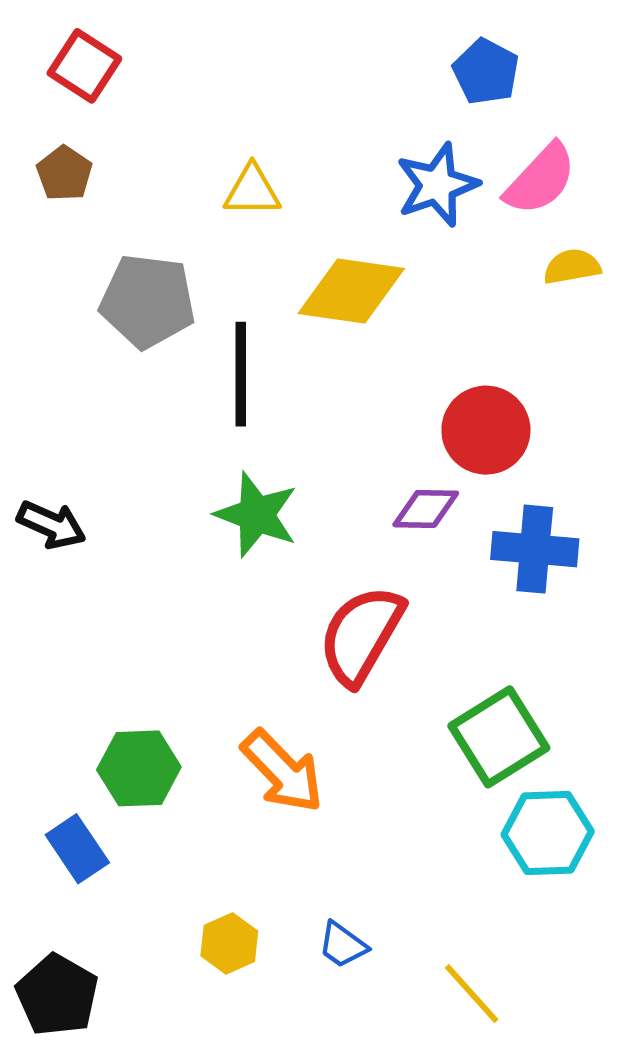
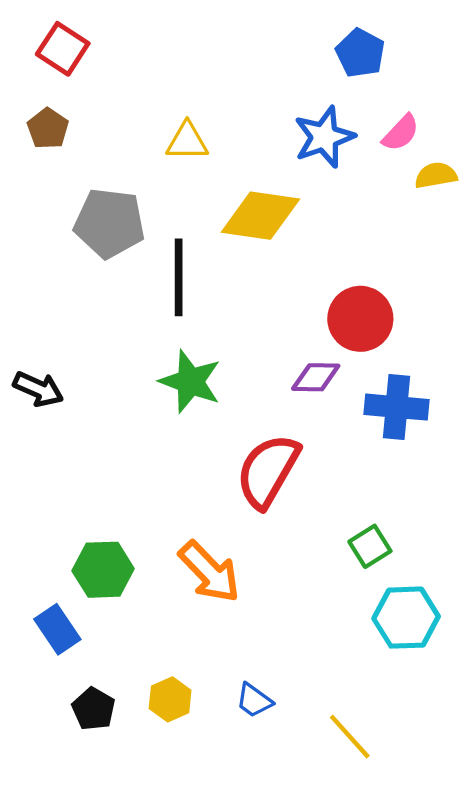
pink semicircle: (540, 179) -> (401, 133), size x0.7
yellow semicircle: (572, 267) -> (436, 175), moved
green square: (499, 737) -> (370, 546), size x0.6
black pentagon: (57, 995) -> (94, 709), moved, size x0.7

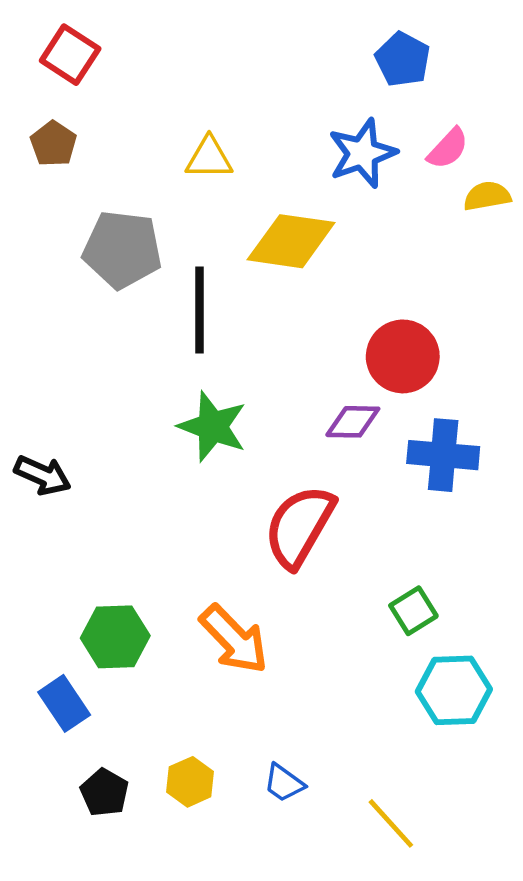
black arrow: (38, 389) -> (43, 475), moved

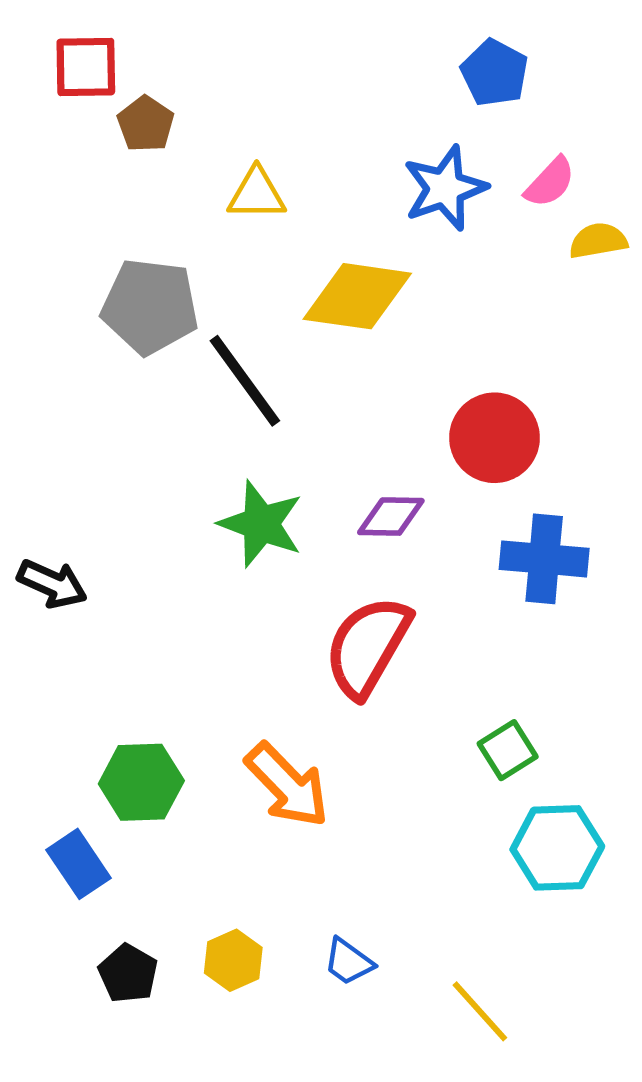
red square: (70, 55) -> (86, 67), turned -34
brown pentagon: (53, 144) -> (146, 124), moved
black line: (200, 310) -> (245, 381), turned -36
purple diamond: (353, 422) -> (391, 517), moved

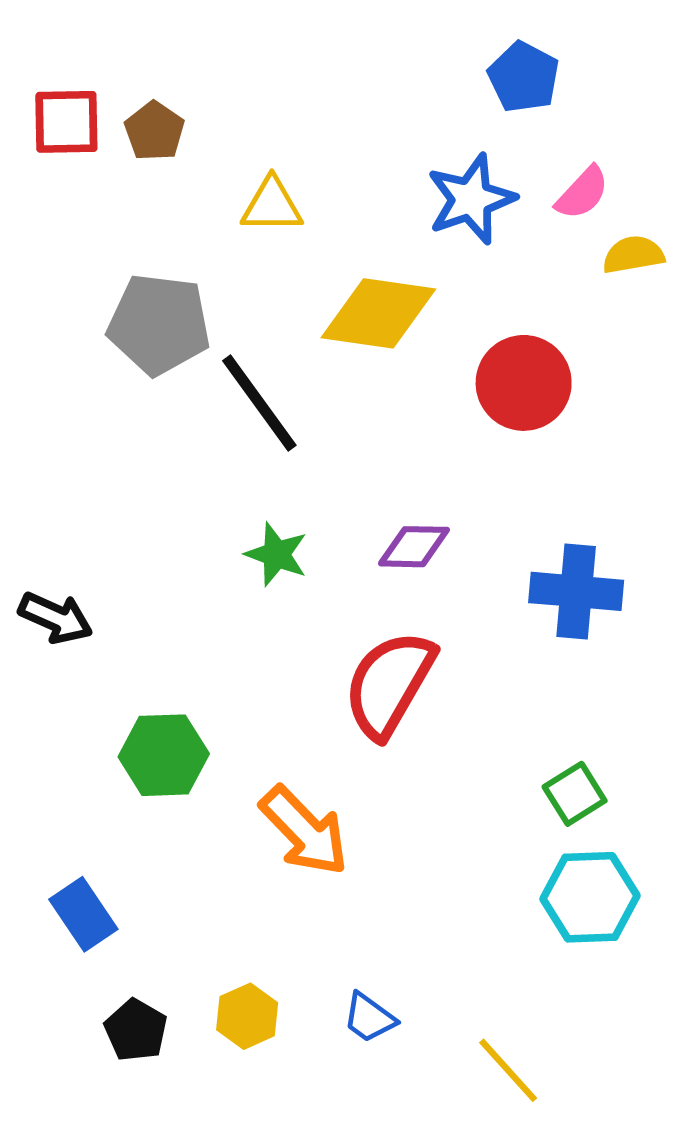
red square: (86, 67) -> (66, 122), moved
red circle: (495, 438) -> (524, 383), moved
green star: (261, 524) -> (276, 554), size x0.7
green square: (508, 750) -> (575, 794), moved
green hexagon: (141, 782) -> (164, 755), moved

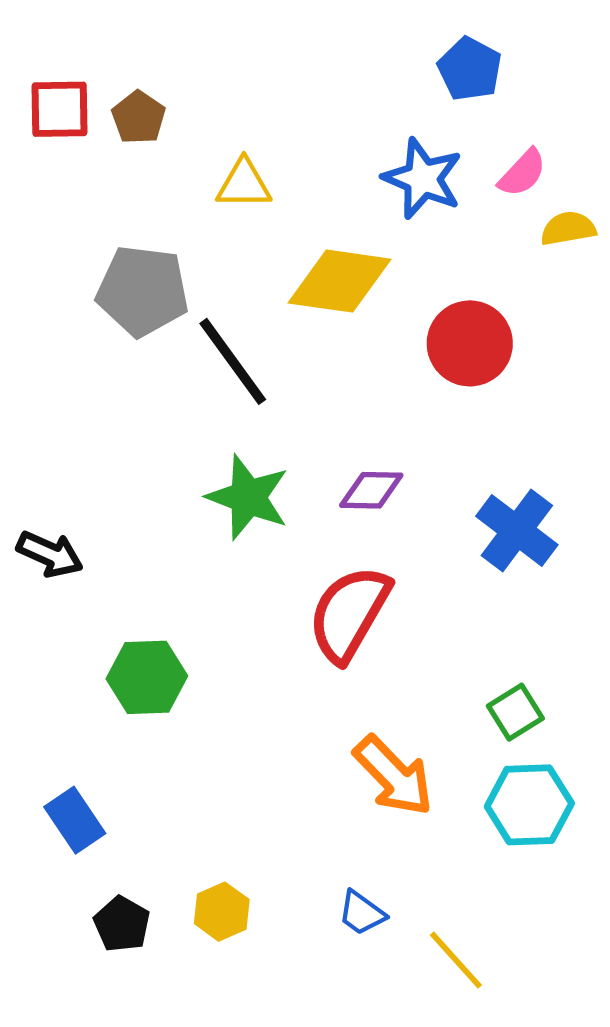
blue star: (471, 199) -> (423, 179), turned -30
green star: (276, 554) -> (248, 497), size x1.5
blue cross: (576, 591) -> (517, 531), turned 32
orange arrow: (304, 831) -> (394, 776), moved
blue trapezoid: (369, 1018) -> (362, 913), moved

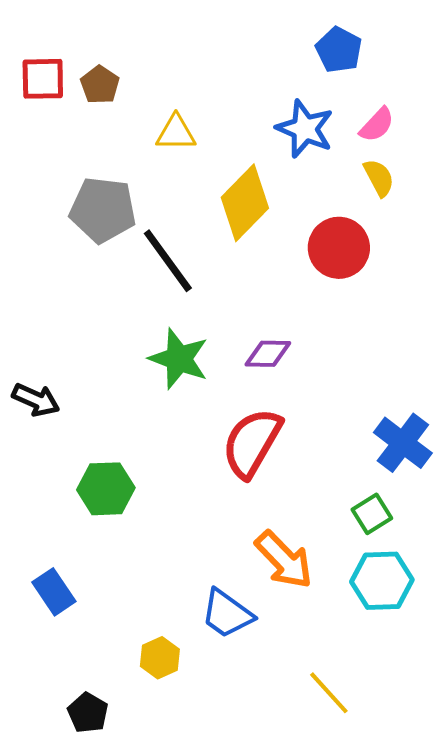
yellow semicircle: (568, 228) -> (379, 178), moved, turned 72
yellow diamond: (339, 281) -> (245, 203), turned -54
blue cross: (517, 531) -> (403, 443), moved
blue trapezoid: (362, 913) -> (227, 614), moved, size x1.5
black pentagon: (122, 924) -> (88, 713), moved

